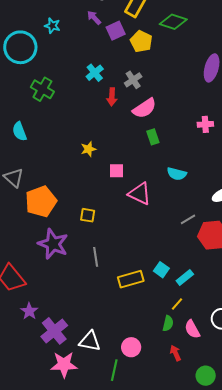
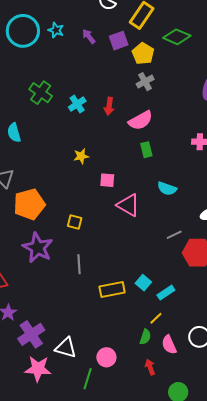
purple arrow: (94, 18) -> (89, 36), moved
cyan circle: (20, 47) -> (23, 31), moved
cyan cross: (95, 73) -> (77, 104), moved
gray cross: (133, 80) -> (145, 82), moved

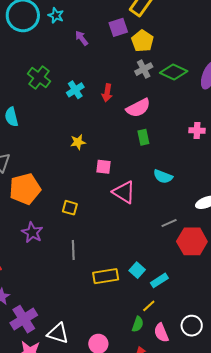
purple arrow: (89, 36) -> (82, 38), moved
green diamond: (177, 37) -> (174, 72), moved
purple star: (38, 248) -> (32, 232), size x0.7

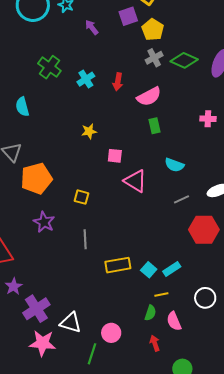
gray line: (169, 223) -> (182, 199), moved
cyan square: (137, 270) -> (149, 270), moved
yellow line: (149, 306) -> (161, 294), turned 32
white circle: (192, 326) -> (205, 298), moved

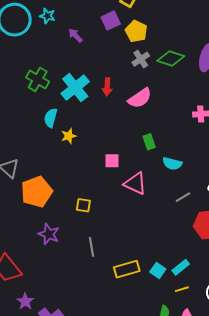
cyan cross: (86, 79) -> (75, 88), size x1.6
cyan semicircle: (22, 107) -> (51, 118), moved, turned 36
green rectangle: (154, 126) -> (149, 142), moved
yellow star: (89, 131) -> (69, 136), moved
yellow line: (161, 294) -> (182, 289), moved

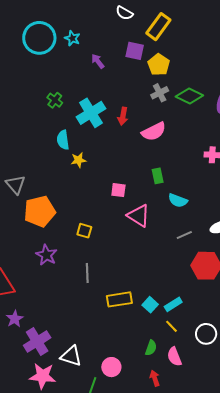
purple square: (111, 21) -> (135, 51), turned 30
green cross: (38, 79) -> (55, 100), size x0.7
cyan semicircle: (51, 118) -> (63, 140), turned -30
yellow line: (182, 289) -> (172, 326), turned 56

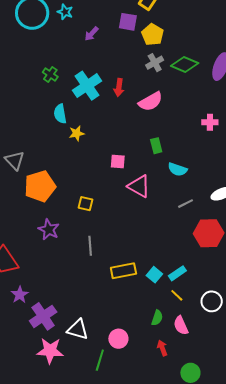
purple arrow: (98, 61) -> (92, 34), turned -98

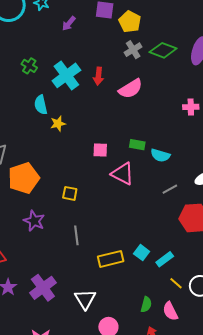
green rectangle: (156, 146) -> (137, 145), moved, turned -63
cyan square: (154, 275) -> (142, 253), moved
yellow line: (177, 295) -> (176, 283), moved
purple cross: (43, 316) -> (43, 288), moved
white triangle: (78, 329) -> (85, 299), moved, turned 45

